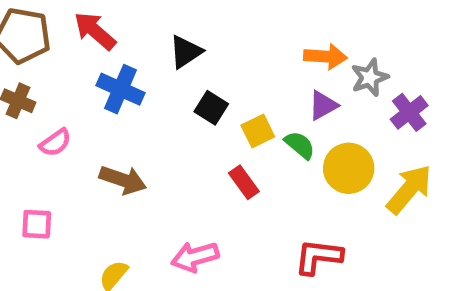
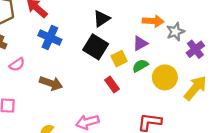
black triangle: (186, 52) -> (101, 19), moved
purple triangle: (323, 105) -> (140, 43), moved
black square: (211, 108) -> (96, 47), size x1.5
green semicircle: (300, 145) -> (140, 66), turned -70

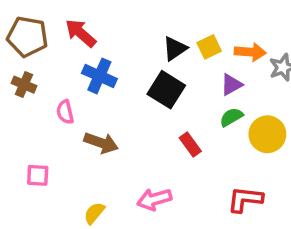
yellow square: (119, 59) -> (209, 47), moved
pink semicircle: (17, 64) -> (65, 112), moved, turned 112

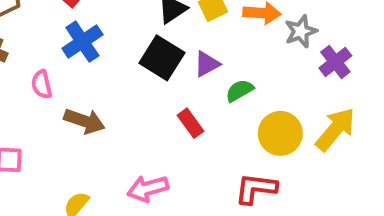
blue cross: (99, 76) -> (82, 42), turned 32
purple triangle: (231, 85) -> (207, 64), moved
yellow circle: (267, 134) -> (280, 133), moved

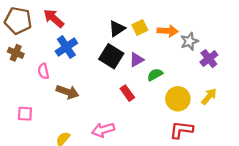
yellow arrow: (335, 129) -> (209, 96), size x0.7
red L-shape: (256, 188) -> (181, 130), moved

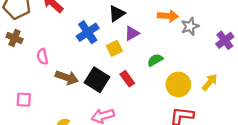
yellow square: (140, 27) -> (114, 48), moved
blue cross: (66, 47) -> (88, 32), moved
black square: (111, 56) -> (97, 80), moved
purple cross: (209, 59) -> (225, 40), moved
purple triangle: (136, 60) -> (132, 33), moved

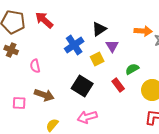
purple triangle: (132, 33) -> (112, 46), turned -32
brown arrow: (67, 77) -> (44, 95), moved
red rectangle: (127, 79) -> (118, 85), moved

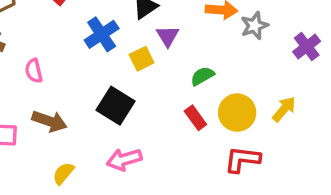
red rectangle: (118, 85) -> (195, 118), moved

